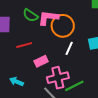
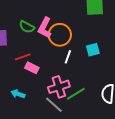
pink L-shape: (48, 18) -> (45, 28), turned -65
pink rectangle: (41, 61) -> (32, 68), moved, turned 56

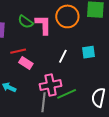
pink L-shape: (45, 28) -> (43, 25), turned 145
orange circle: (60, 35) -> (67, 16), moved
gray line: (54, 105) -> (44, 102), turned 48

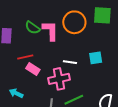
white line: (63, 56) -> (70, 62), turned 72
pink cross: (51, 85) -> (59, 79), moved

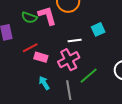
cyan arrow: (16, 93) -> (44, 83), moved, turned 48

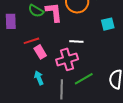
cyan square: (98, 29) -> (108, 24), moved
pink rectangle: (41, 57) -> (40, 52), turned 32

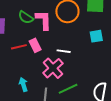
pink rectangle: (40, 52) -> (35, 45), moved
pink cross: (67, 59) -> (53, 68), turned -30

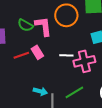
pink cross: (53, 68) -> (84, 61), moved, turned 35
cyan arrow: (23, 84) -> (40, 91), moved, turned 128

